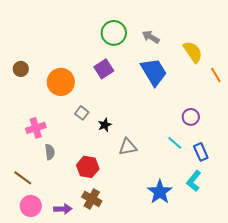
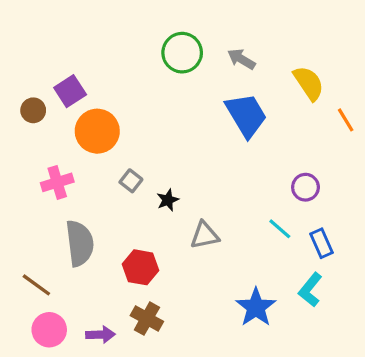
purple square: (104, 69) -> (70, 91), moved
pink cross: (36, 128) -> (57, 182), moved
gray semicircle: (50, 152) -> (80, 243), size x1.8

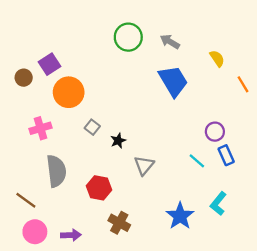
yellow semicircle: (309, 83) -> (217, 58), size x0.7
gray triangle: (205, 235) -> (144, 165), turned -40
blue rectangle: (322, 243) -> (226, 155), moved
brown cross: (147, 319) -> (119, 223), moved

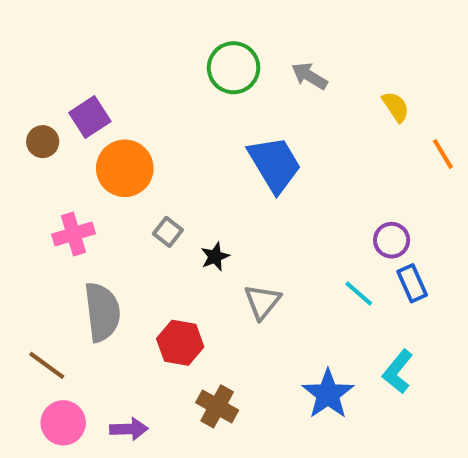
blue trapezoid: (173, 81) -> (275, 164), moved

